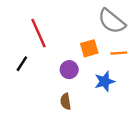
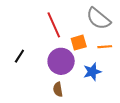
red line: (38, 33) -> (54, 25), moved
purple circle: (69, 70) -> (61, 61), size x1.6

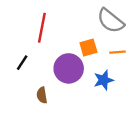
red line: (54, 25) -> (42, 28), moved, turned 35
brown semicircle: (58, 89) -> (42, 95), moved

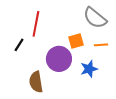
black line: (22, 63) -> (19, 45), moved
brown semicircle: (42, 95) -> (36, 82), size x1.5

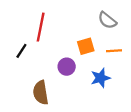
gray semicircle: (95, 18) -> (107, 20), size x0.7
purple circle: (59, 59) -> (67, 67), size x0.6

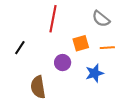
red line: (41, 27) -> (53, 19), moved

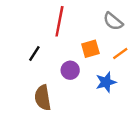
black line: (20, 48) -> (34, 54), moved
orange line: (107, 48) -> (120, 54), turned -32

